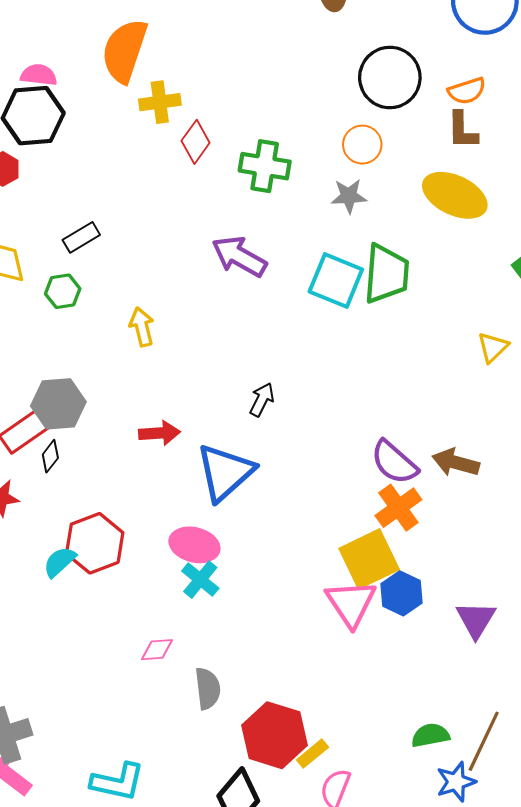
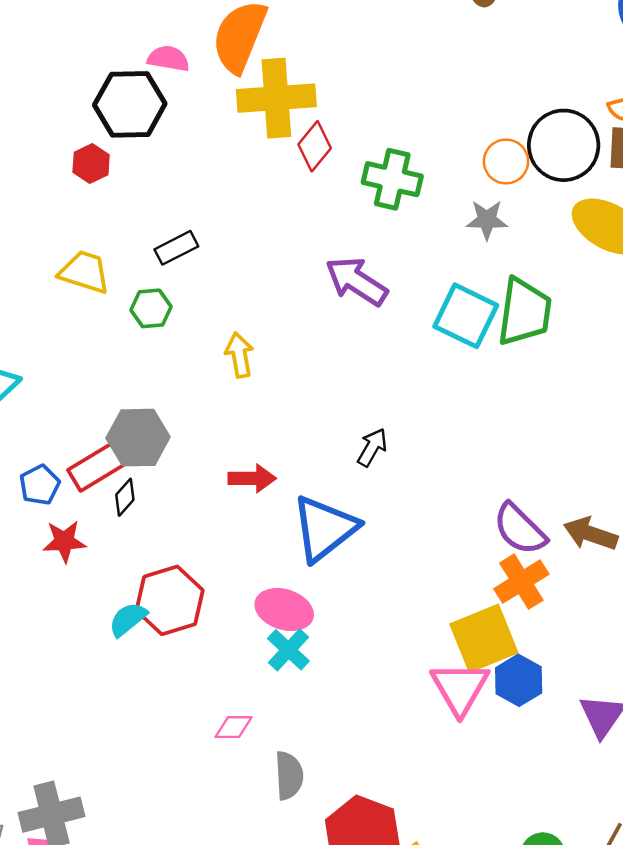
pink semicircle: (39, 75) -> (168, 59), moved
black circle: (390, 77) -> (564, 145), moved
yellow cross: (160, 102) -> (276, 98), size x1.6

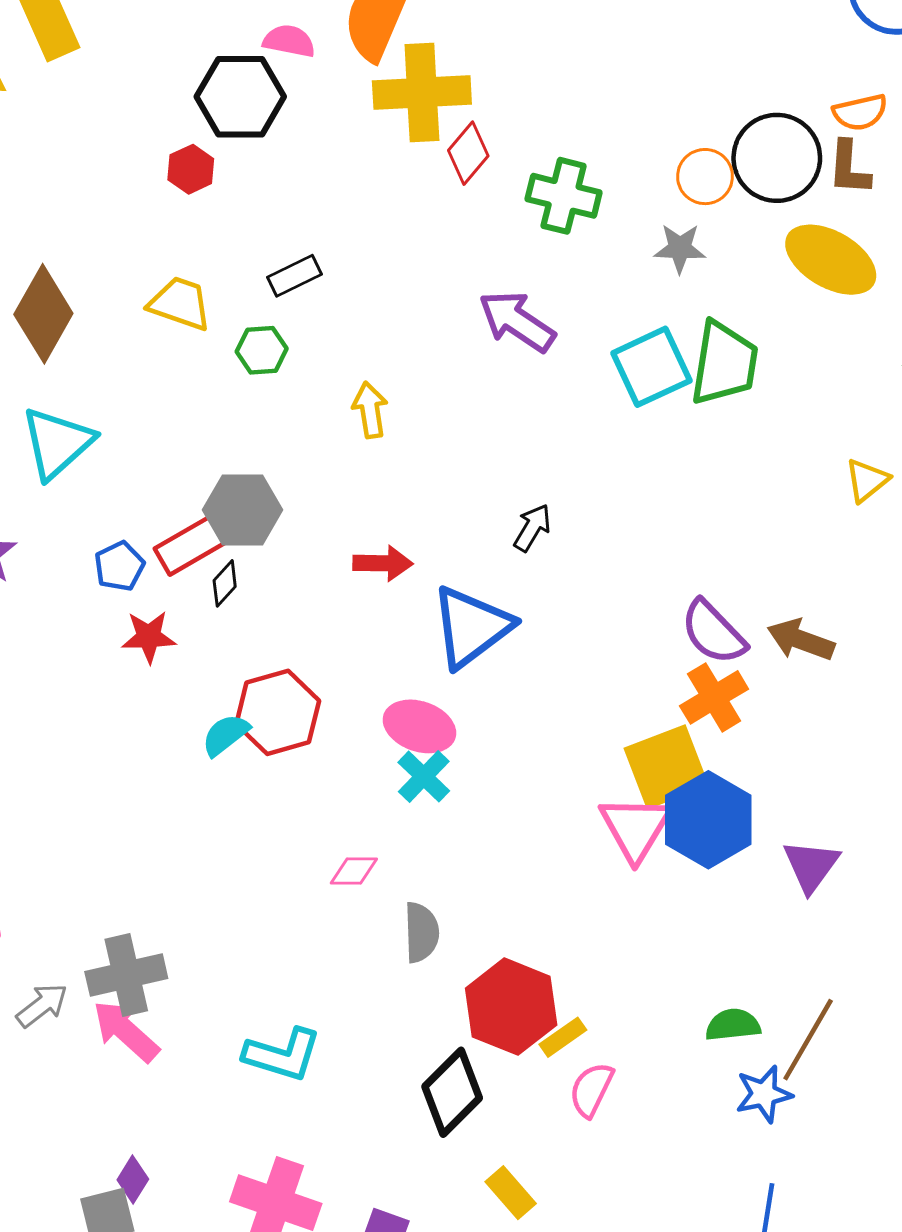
cyan square: (466, 316) -> (651, 367), turned 38
blue hexagon: (519, 680) -> (708, 820), size x1.5

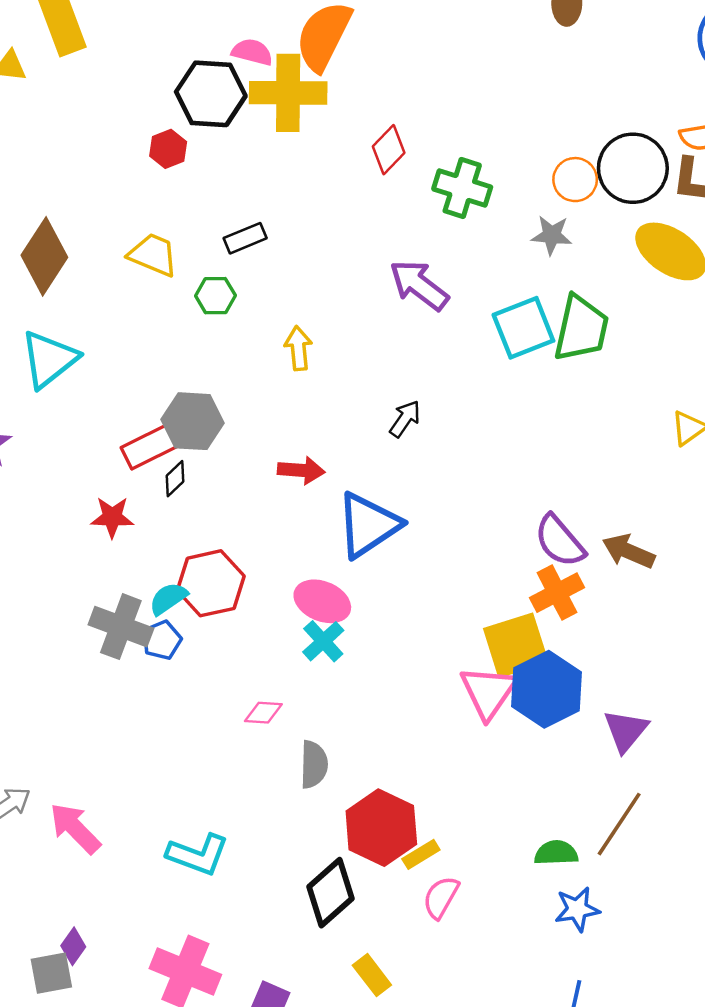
yellow cross: (422, 93) -> (288, 93), moved
black arrow: (532, 528) -> (405, 419), moved
blue pentagon: (119, 566) -> (162, 640), moved
gray cross: (126, 975) -> (121, 627), moved, turned 30
brown line: (808, 1040) -> (619, 824), moved

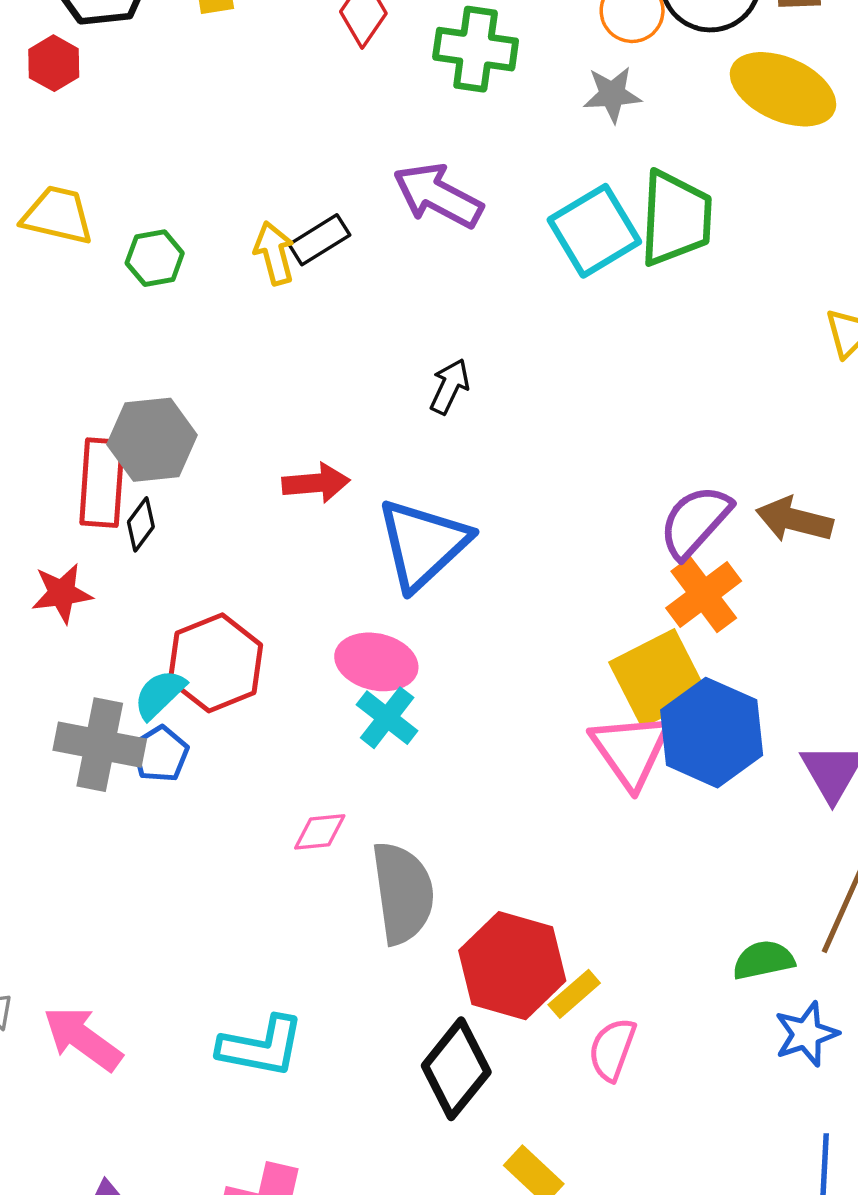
black rectangle: (245, 238) -> (319, 240), moved
yellow arrow: (298, 348) -> (274, 253), moved
red rectangle: (153, 445) -> (102, 483), turned -50
purple semicircle: (560, 541) -> (695, 522), turned 92
gray semicircle: (314, 764) -> (403, 893), size x1.5

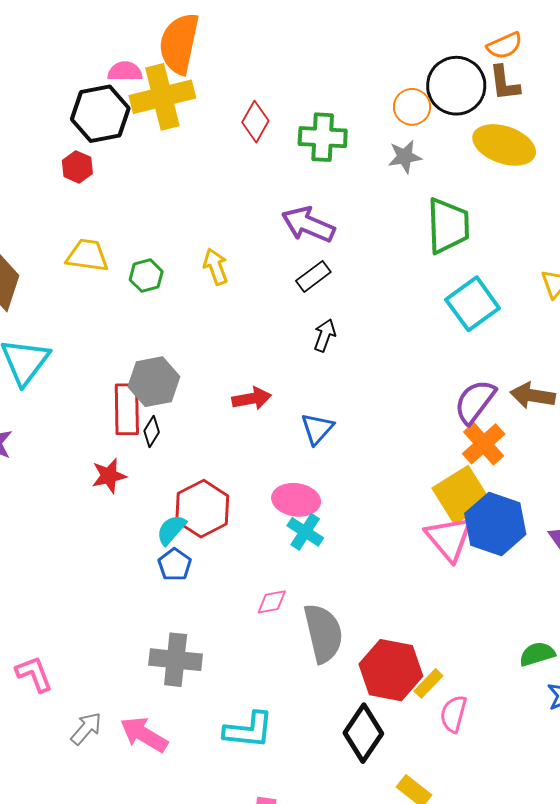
cyan square: (594, 231) -> (473, 304), moved
black rectangle: (319, 240) -> (313, 276), moved
blue triangle: (423, 544) -> (317, 429), size x0.6
gray cross: (100, 745) -> (176, 660), moved

